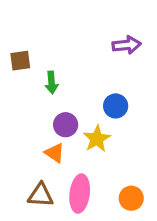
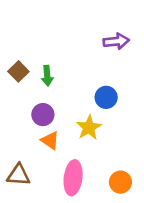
brown square: (20, 61) -> (18, 71), moved, turned -36
purple circle: (66, 125) -> (43, 115), moved
brown triangle: (41, 195) -> (18, 175), moved

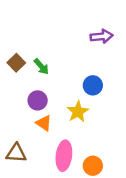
green arrow: (47, 76) -> (41, 67), turned -36
orange circle: (120, 182) -> (93, 166), moved

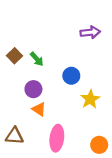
blue circle: (93, 85) -> (71, 76), moved
yellow star: (78, 112) -> (90, 99), moved
orange circle: (93, 166) -> (99, 145), moved

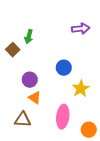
green arrow: (37, 59) -> (29, 37), moved, turned 56
brown triangle: (14, 136) -> (23, 120), moved
pink ellipse: (57, 138) -> (63, 117), moved

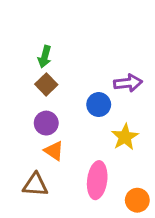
purple arrow: (81, 29) -> (128, 83), moved
brown square: (13, 50) -> (46, 84), moved

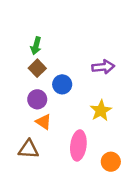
blue circle: (99, 105) -> (62, 84), moved

